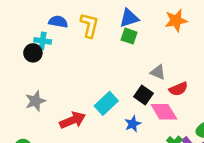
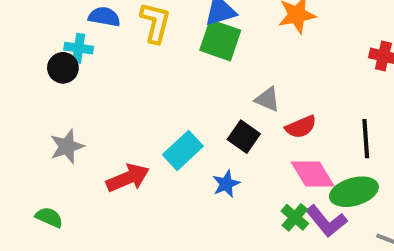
green square: (129, 36) -> (220, 40), size x1.5
pink diamond: (164, 112) -> (313, 174), moved

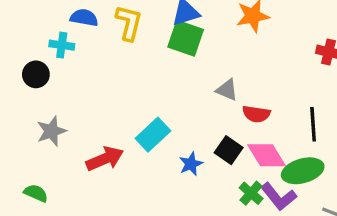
black circle: (63, 68) -> (36, 74), moved
red semicircle: (301, 127) -> (256, 114), turned 32
black square: (244, 137) -> (229, 150), moved

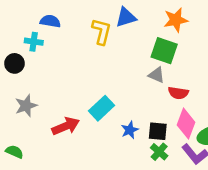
yellow L-shape: (129, 23) -> (101, 31), moved
green square: (186, 38) -> (164, 51), moved
black square: (229, 150) -> (158, 131), moved, turned -30
pink diamond: (267, 155) -> (186, 124), turned 52
green cross: (251, 193) -> (159, 152), moved

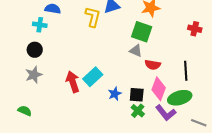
black circle: (14, 63) -> (35, 50), moved
red arrow: (66, 126) -> (73, 82), moved, turned -85

